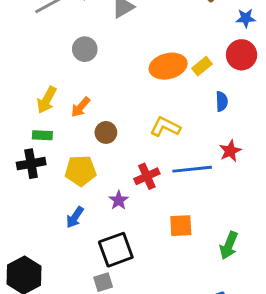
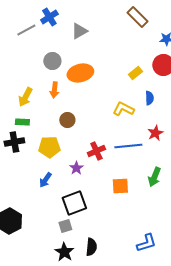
orange ellipse: (168, 66) -> (80, 73), moved
orange arrow: (81, 107) -> (54, 90), moved, turned -35
yellow L-shape: (165, 127) -> (123, 109), moved
green arrow: (229, 245) -> (154, 177), moved

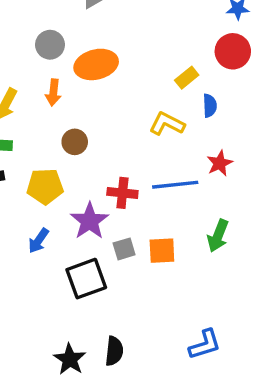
yellow rectangle: (135, 73) -> (187, 78), moved
red cross: (96, 151) -> (122, 193), turned 30
purple star: (76, 168) -> (90, 221), size x1.6
gray square: (65, 226) -> (124, 249), moved

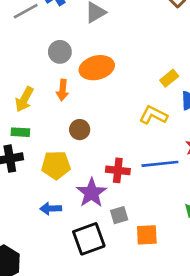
blue arrow: (38, 241) -> (51, 209), turned 54
orange square: (162, 251) -> (147, 235), moved

